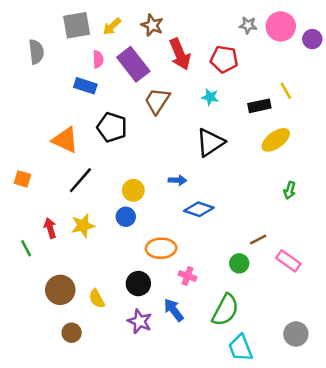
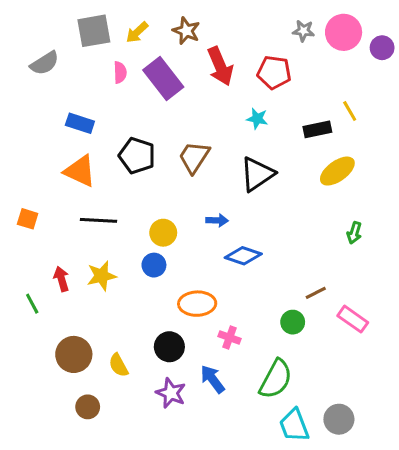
gray semicircle: (36, 52) -> (45, 63), turned 65
blue rectangle: (85, 86) -> (80, 123), moved
brown trapezoid: (157, 101) -> (194, 157), moved
black line: (80, 180) -> (98, 220), turned 52
gray circle: (296, 334) -> (339, 419), moved

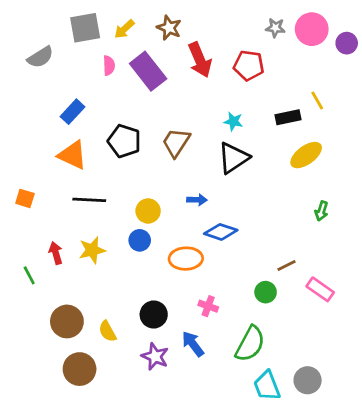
cyan star: (257, 119) -> (233, 121), moved
blue rectangle: (80, 123) -> (73, 112), turned -65
orange ellipse: (197, 304) -> (186, 259), moved
brown circle: (88, 407) -> (80, 369), size x1.5

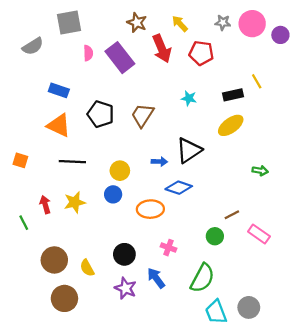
yellow arrow: (124, 29) -> (180, 24), moved, turned 90
blue rectangle: (73, 112) -> (59, 90), turned 66
yellow ellipse: (306, 155) -> (231, 125), moved
black triangle: (233, 158) -> (189, 150), moved
green arrow: (322, 211) -> (260, 171), turned -98

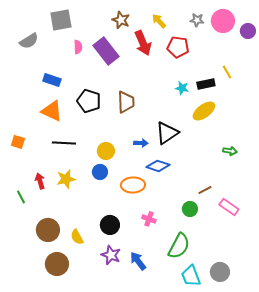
cyan star: (189, 98) -> (182, 88), moved
brown trapezoid: (142, 115) -> (126, 102), turned 145
blue arrow: (156, 278) -> (138, 261), moved

